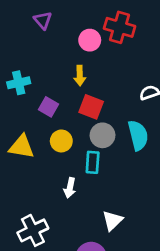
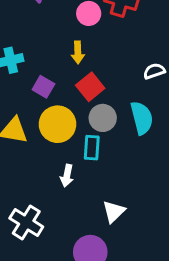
red square: (91, 107) -> (90, 87), turned 30
yellow circle: (61, 141) -> (57, 124), size x1.5
white cross: (33, 230) -> (26, 222), turned -32

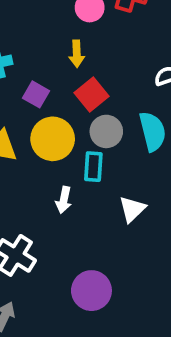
white triangle: (114, 212) -> (132, 209), moved

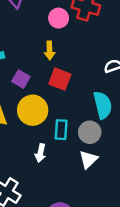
red square: (91, 94) -> (60, 79), turned -30
gray circle: (106, 131) -> (90, 132), moved

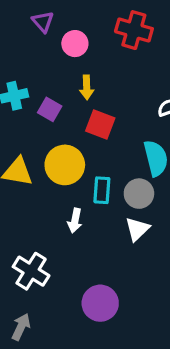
pink circle: (59, 18) -> (75, 44), moved
purple square: (21, 79) -> (50, 109), moved

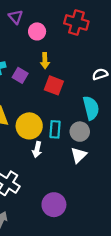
yellow circle: (65, 165) -> (29, 126), moved

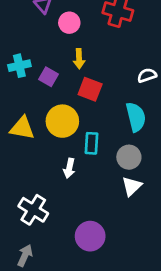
yellow circle: (29, 126) -> (62, 121), moved
gray circle: (80, 132) -> (129, 157), moved
white triangle: (79, 155) -> (132, 186), moved

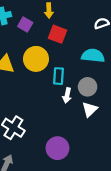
cyan semicircle: (136, 117) -> (93, 56), turned -70
white arrow: (69, 168) -> (67, 95), moved

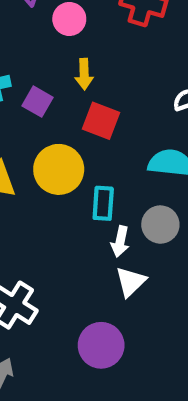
white triangle: (90, 109) -> (131, 282), moved

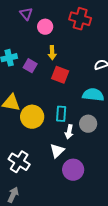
yellow circle: (59, 169) -> (32, 117), moved
white triangle: (131, 282) -> (57, 151), moved
purple circle: (101, 345) -> (73, 170), moved

